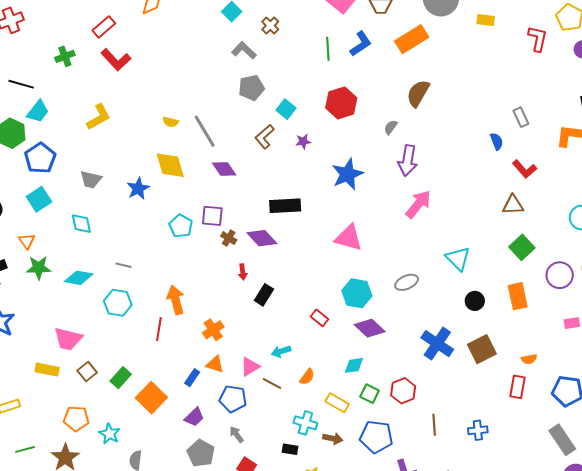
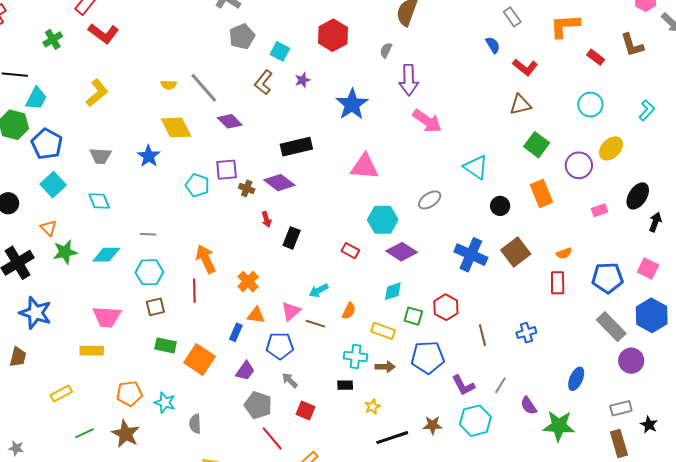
pink arrow: (418, 204) -> (427, 121), turned 96
brown square: (87, 372) -> (155, 307), moved, turned 36
green rectangle: (121, 378) -> (166, 345), turned 70

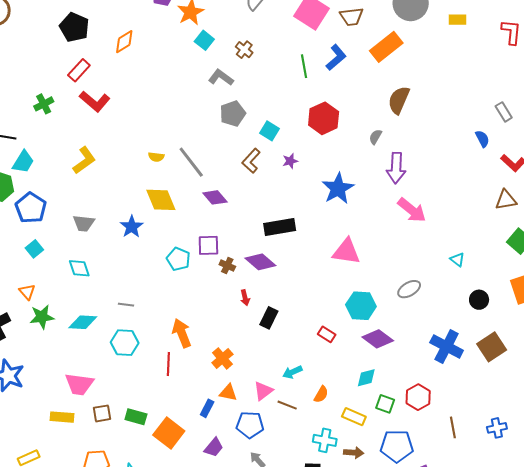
cyan triangle: (476, 167) -> (457, 260), size x0.6
cyan square: (53, 185) -> (34, 249), size x0.7
brown square: (155, 307) -> (102, 413), moved

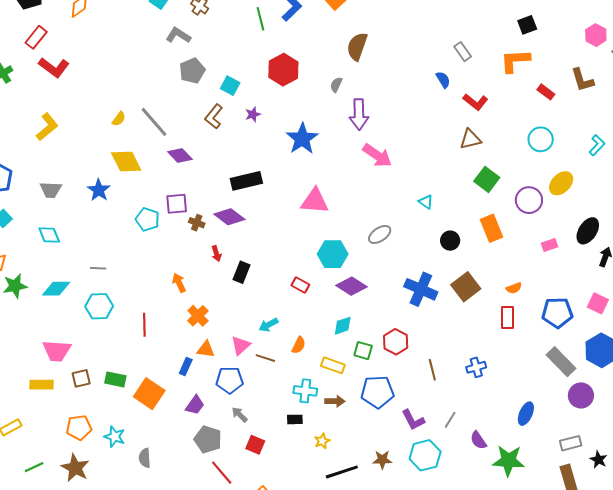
yellow semicircle: (156, 157) -> (119, 119), turned -56
orange arrow: (182, 333) -> (179, 283), moved, size x0.7

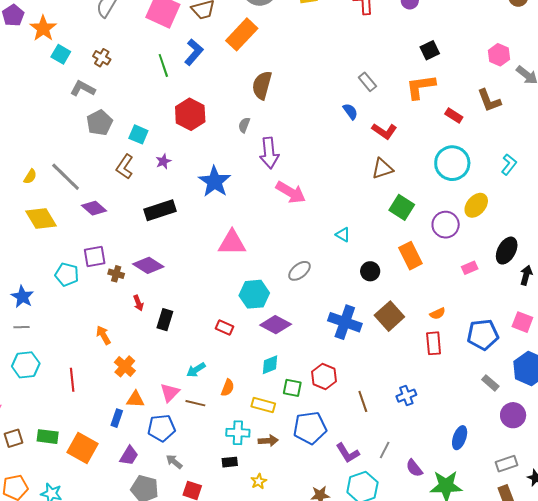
cyan circle: (541, 139) -> (452, 163), size x1.4
black rectangle: (246, 181) -> (160, 210), moved
blue star: (99, 190) -> (22, 297), moved
gray rectangle: (561, 362) -> (490, 383), size x0.6

